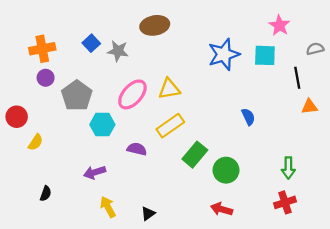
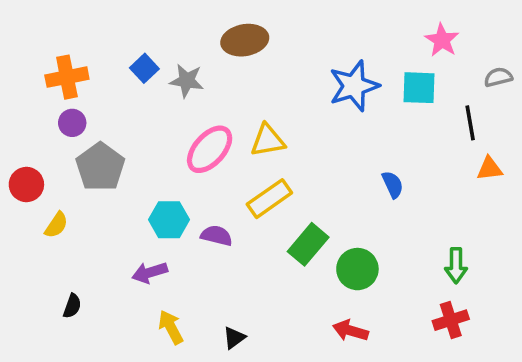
gray pentagon: (77, 96) -> (100, 167), moved
cyan hexagon: (102, 125) -> (169, 220), moved

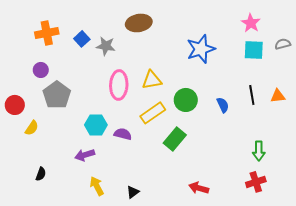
orange cross: (67, 77) -> (47, 33), moved
cyan square: (419, 88) -> (254, 50), moved
black line: (470, 123) -> (252, 95), moved
pink ellipse: (210, 149) -> (119, 85), turned -40
green circle: (357, 269) -> (186, 100), moved

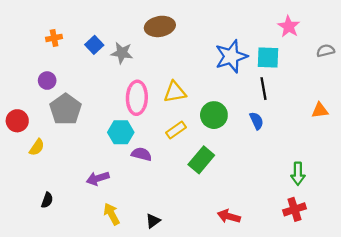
orange cross: (47, 33) -> (54, 38), size x0.6
cyan square: (254, 50) -> (268, 58), moved
black line: (252, 95) -> (263, 89), moved
yellow rectangle: (153, 113) -> (176, 130), size x0.7
cyan hexagon: (96, 125) -> (121, 132), moved

